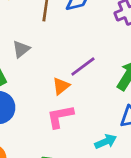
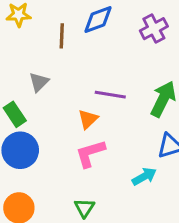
purple line: (83, 66) -> (110, 95), turned 52

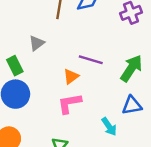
cyan arrow: (144, 176) -> (109, 127), turned 78

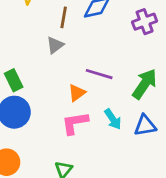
gray triangle: (37, 43) -> (55, 45), moved
cyan arrow: (109, 127) -> (113, 119), moved

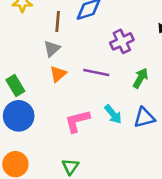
purple cross: (145, 22) -> (122, 41), moved
green arrow: (145, 84) -> (140, 78), size x0.7
orange triangle: (77, 93) -> (58, 74), moved

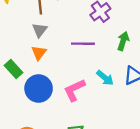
orange triangle: (58, 74) -> (39, 53), moved
blue circle: (19, 116) -> (39, 89), moved

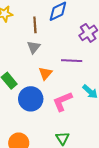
orange triangle: (39, 53) -> (45, 73), moved

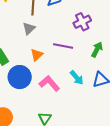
pink L-shape: (62, 101) -> (49, 83), turned 65

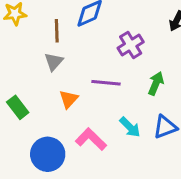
blue circle: (20, 77) -> (48, 154), moved

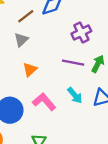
brown line: (57, 31) -> (26, 16), turned 48
purple line: (106, 83) -> (73, 63), moved

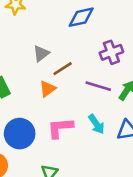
brown line: (26, 16) -> (63, 69), moved
pink L-shape: (44, 102) -> (60, 128), turned -60

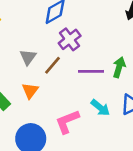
purple cross: (111, 52) -> (70, 39), moved
orange triangle: (48, 89) -> (30, 91), moved

